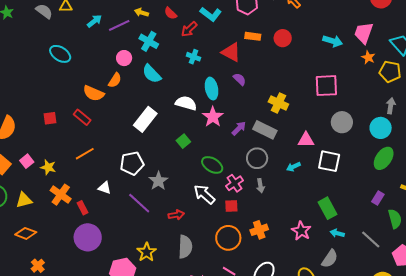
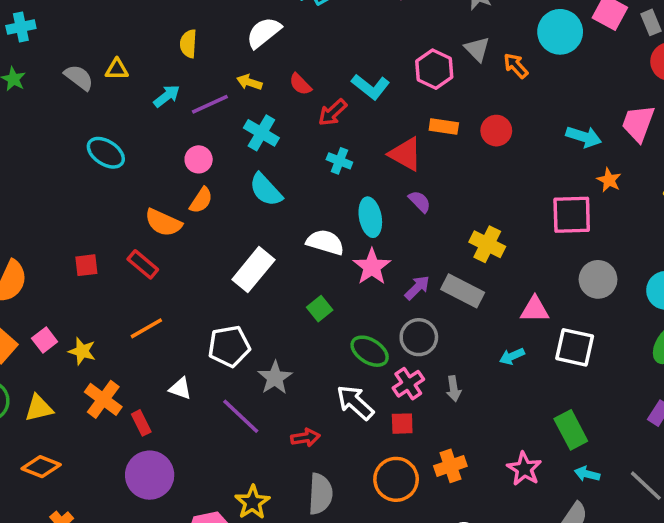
orange star: (368, 57) -> (609, 180), moved
pink circle: (124, 58) -> (199, 159), moved
gray circle: (257, 158) -> (419, 337), moved

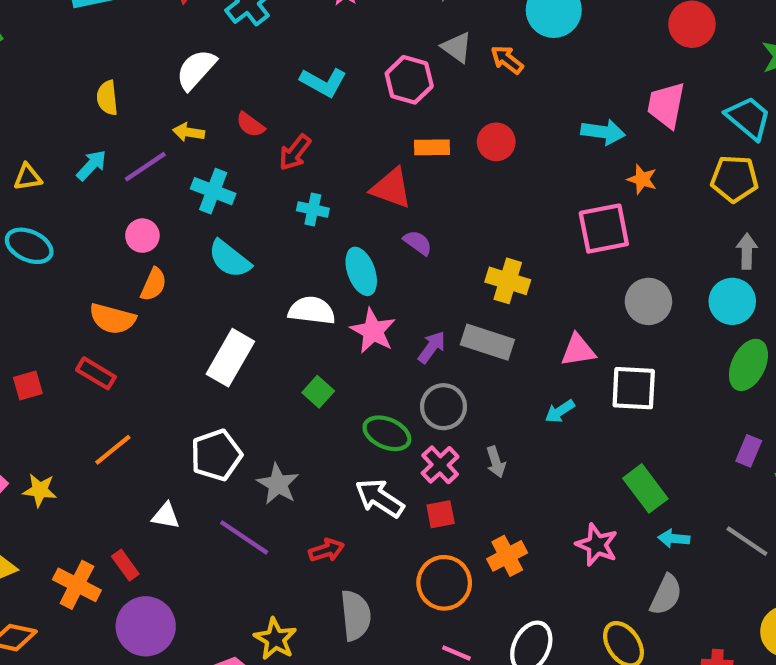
yellow triangle: (117, 69) -> (28, 177), moved
cyan L-shape: (371, 87) -> (323, 82), moved
orange cross: (103, 399) -> (77, 585), moved

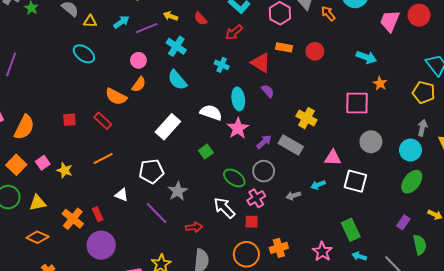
pink trapezoid: (666, 105) -> (390, 21), moved
red arrow: (295, 152) -> (234, 32), moved
gray arrow: (496, 462) -> (293, 196), moved, turned 80

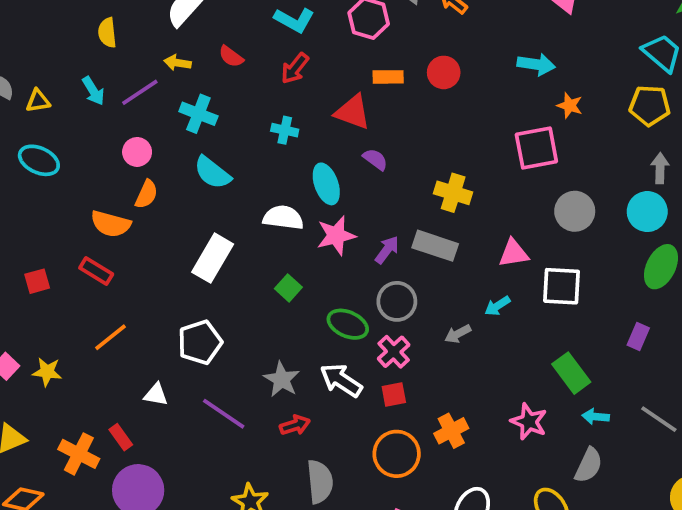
cyan arrow: (121, 22) -> (93, 91), turned 105
pink star: (238, 128) -> (336, 236), turned 30
gray star: (178, 191) -> (282, 379), moved
purple rectangle: (403, 222) -> (638, 336), moved

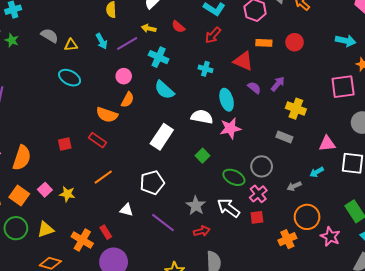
gray rectangle: (435, 246) -> (284, 137), size x0.7
purple arrow: (387, 250) -> (278, 84), moved
orange circle: (397, 454) -> (307, 217), moved

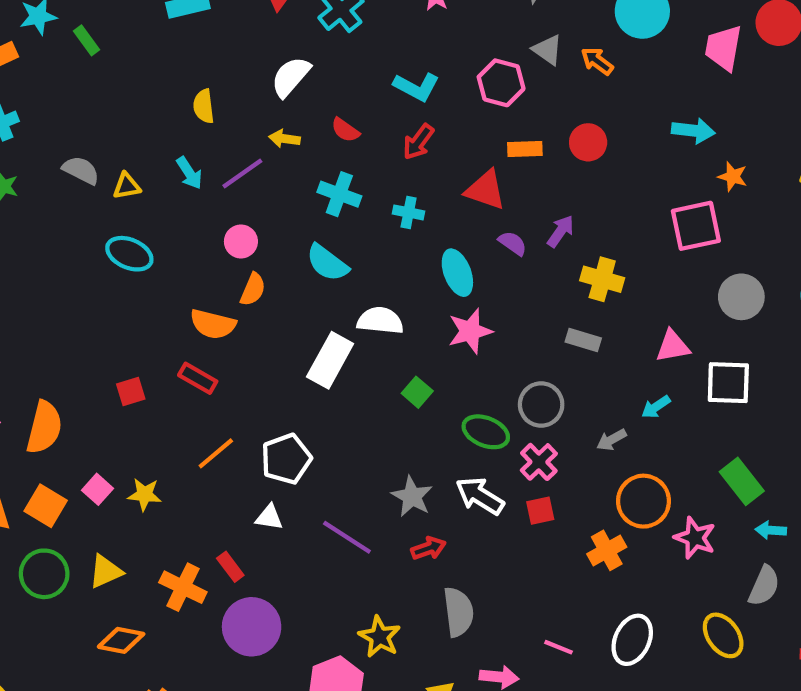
cyan cross: (159, 57) -> (339, 194), moved
white semicircle: (202, 117) -> (380, 321), moved
white pentagon: (152, 183) -> (286, 459), moved

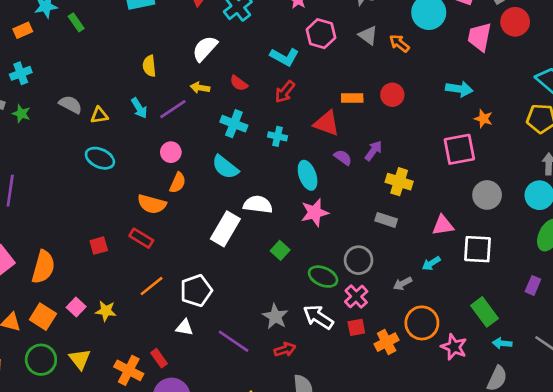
pink hexagon: (501, 83) -> (321, 34), moved
orange cross: (607, 550) -> (387, 342), moved
yellow triangle: (105, 572) -> (80, 359), turned -45

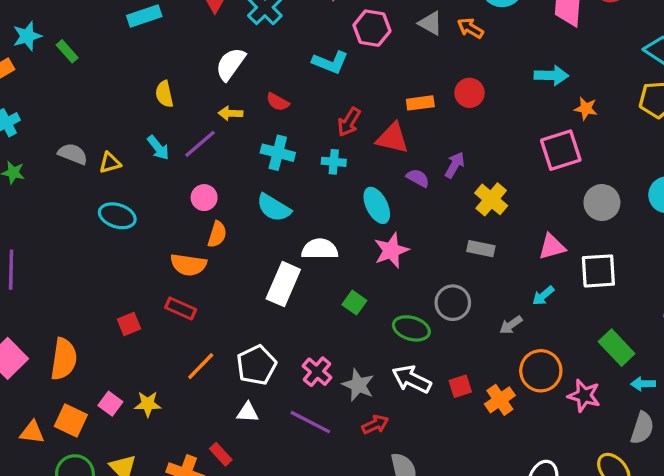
red arrow: (285, 92) -> (349, 122), moved
yellow cross: (399, 182) -> (491, 199), turned 30
pink cross: (356, 296) -> (317, 372), moved

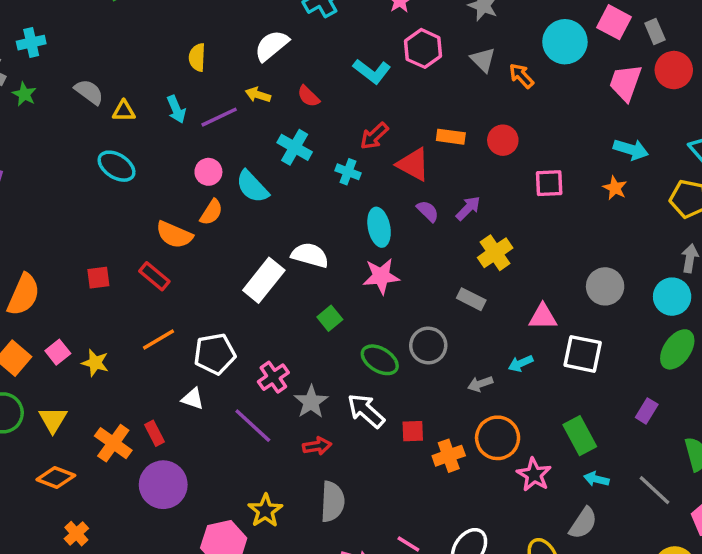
cyan arrow: (551, 75) -> (631, 149), moved
pink square: (561, 150) -> (549, 183), moved, size x0.7
cyan semicircle: (274, 208) -> (252, 187), moved

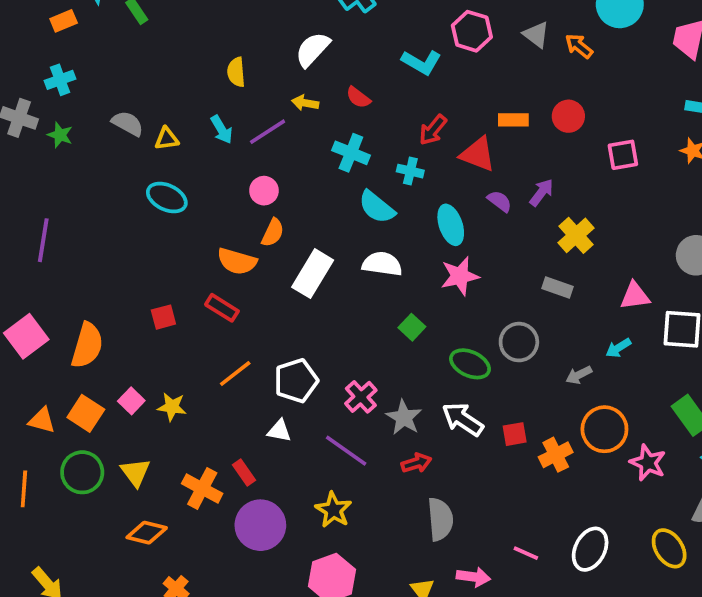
cyan semicircle: (252, 187) -> (377, 207), moved
white rectangle: (264, 280) -> (313, 274), moved
yellow star: (265, 511) -> (333, 510), moved

